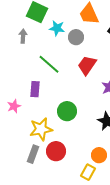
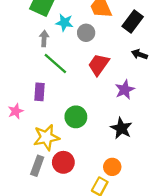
gray arrow: (23, 36) -> (44, 38), moved

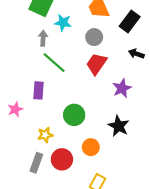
gray circle: (86, 33) -> (94, 37), moved
yellow star: (46, 137) -> (45, 135), size x0.6
orange circle: (112, 167) -> (91, 147), moved

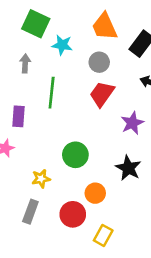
gray arrow: (43, 38) -> (25, 63), moved
green line: (54, 63) -> (52, 93), turned 55
purple rectangle: (39, 90) -> (19, 116), moved
red circle: (62, 159) -> (73, 214), moved

